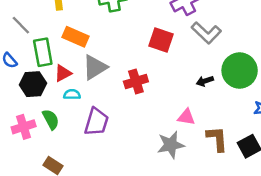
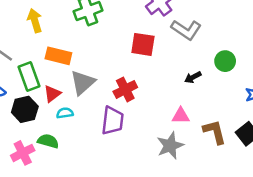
green circle: (240, 70) -> (225, 61), size x0.6
green semicircle: (51, 119) -> (48, 141), turned -36
purple trapezoid: (96, 122) -> (113, 121), moved

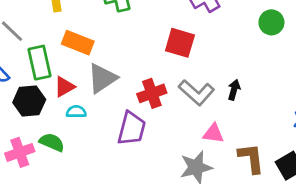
gray L-shape: (186, 30) -> (196, 92), moved
green circle: (225, 61) -> (271, 22), moved
black arrow: (193, 77) -> (234, 90), turned 126

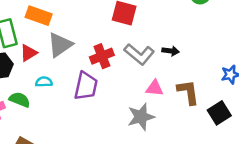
black arrow: (234, 90) -> (171, 51), turned 84
cyan semicircle: (76, 112) -> (44, 82), moved
brown L-shape: (251, 158) -> (188, 92), moved

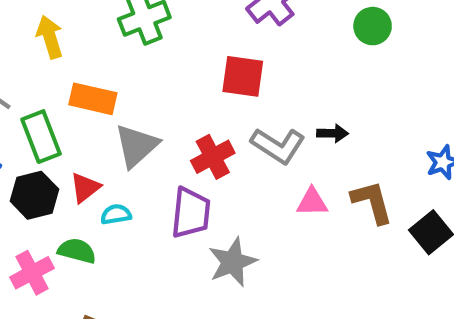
red triangle: (29, 53) -> (85, 188), moved
gray star: (141, 117) -> (233, 262), moved

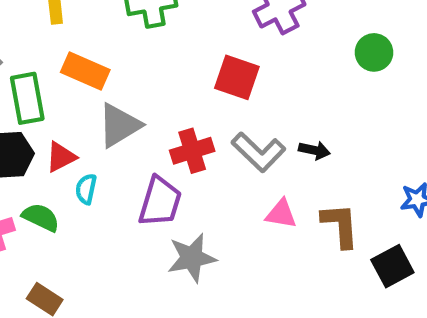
cyan semicircle: (116, 214) -> (86, 189), turned -80

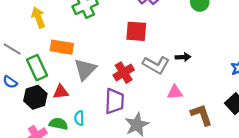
red triangle: (61, 157) -> (61, 92), turned 35
cyan semicircle: (86, 189) -> (79, 118), moved
brown L-shape: (340, 225) -> (201, 115), moved

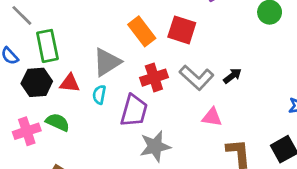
orange rectangle: (62, 47) -> (142, 31), moved, turned 30
black arrow: (183, 57) -> (232, 76), turned -48
cyan semicircle: (79, 118) -> (99, 95), moved

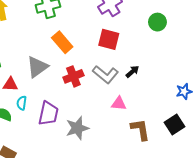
red square: (182, 30) -> (109, 39), moved
cyan semicircle: (99, 95) -> (22, 103), moved
purple trapezoid: (134, 111) -> (48, 113), moved

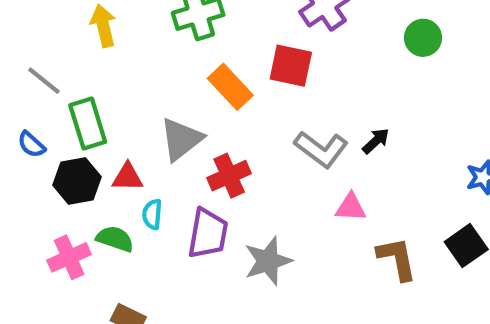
red square: (109, 39) -> (291, 66), moved
red cross: (73, 76) -> (229, 176), moved

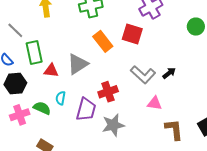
red cross: (229, 176) -> (108, 92), moved
red triangle: (128, 177) -> (51, 70), moved
black hexagon: (77, 181) -> (15, 84), moved

